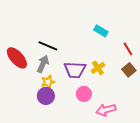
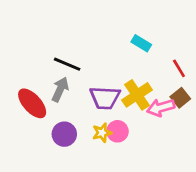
red ellipse: (17, 58) -> (32, 103), moved
yellow cross: (98, 68) -> (137, 95), size x1.5
yellow star: (48, 82) -> (102, 133), moved
pink arrow: (106, 110) -> (161, 108), moved

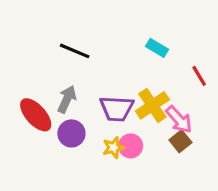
black line: (67, 64) -> (75, 51), moved
brown square: (180, 98) -> (180, 141), moved
pink arrow: (161, 108) -> (179, 119), turned -116
purple circle: (64, 134) -> (71, 133), moved

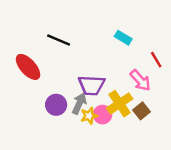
gray arrow: (67, 99) -> (79, 104), moved
yellow cross: (152, 105) -> (120, 104), moved
red ellipse: (36, 115) -> (28, 67), moved
pink arrow: (179, 119) -> (140, 80), moved

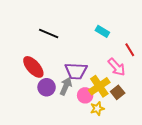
red ellipse: (28, 67) -> (33, 67), moved
yellow star: (89, 116) -> (97, 109), moved

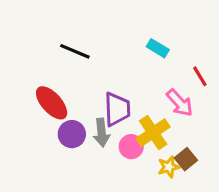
purple trapezoid: (76, 71) -> (117, 109), turned -95
gray arrow: (66, 86) -> (102, 133), turned 150
brown square: (118, 92) -> (186, 159), moved
yellow star: (97, 109) -> (169, 167), moved

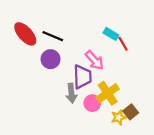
red line: (200, 76) -> (123, 44), moved
red ellipse: (52, 103) -> (25, 34), moved
pink arrow: (180, 103) -> (94, 60), moved
purple circle: (72, 134) -> (51, 59), moved

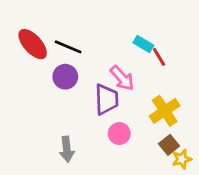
gray arrow: (71, 93) -> (67, 149), moved
yellow cross: (108, 93) -> (165, 111), moved
yellow star: (119, 117) -> (182, 159), moved

